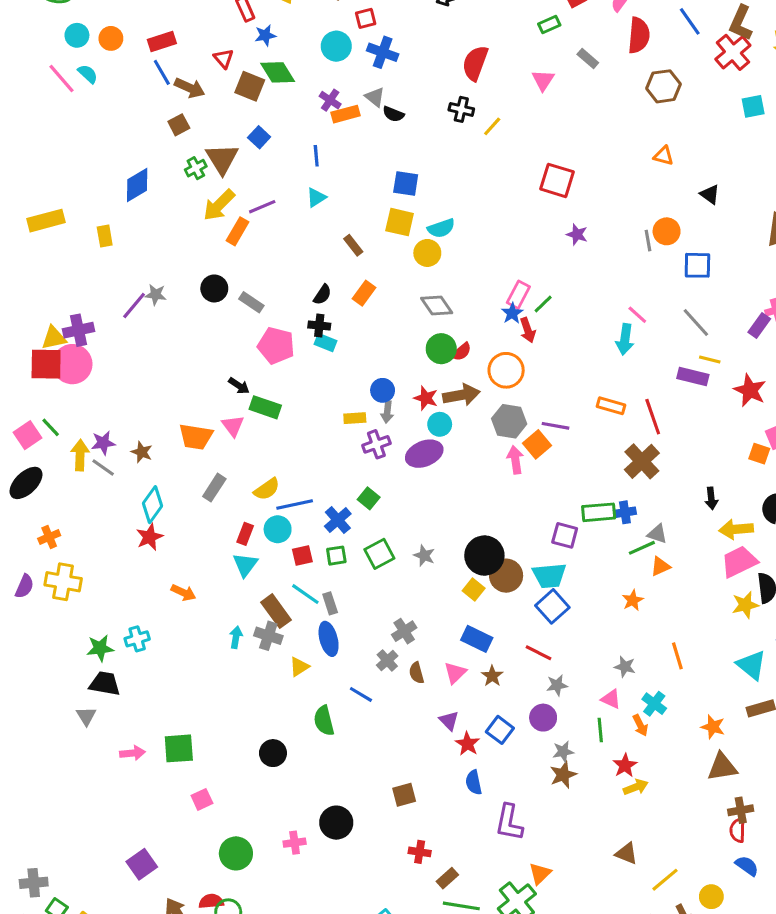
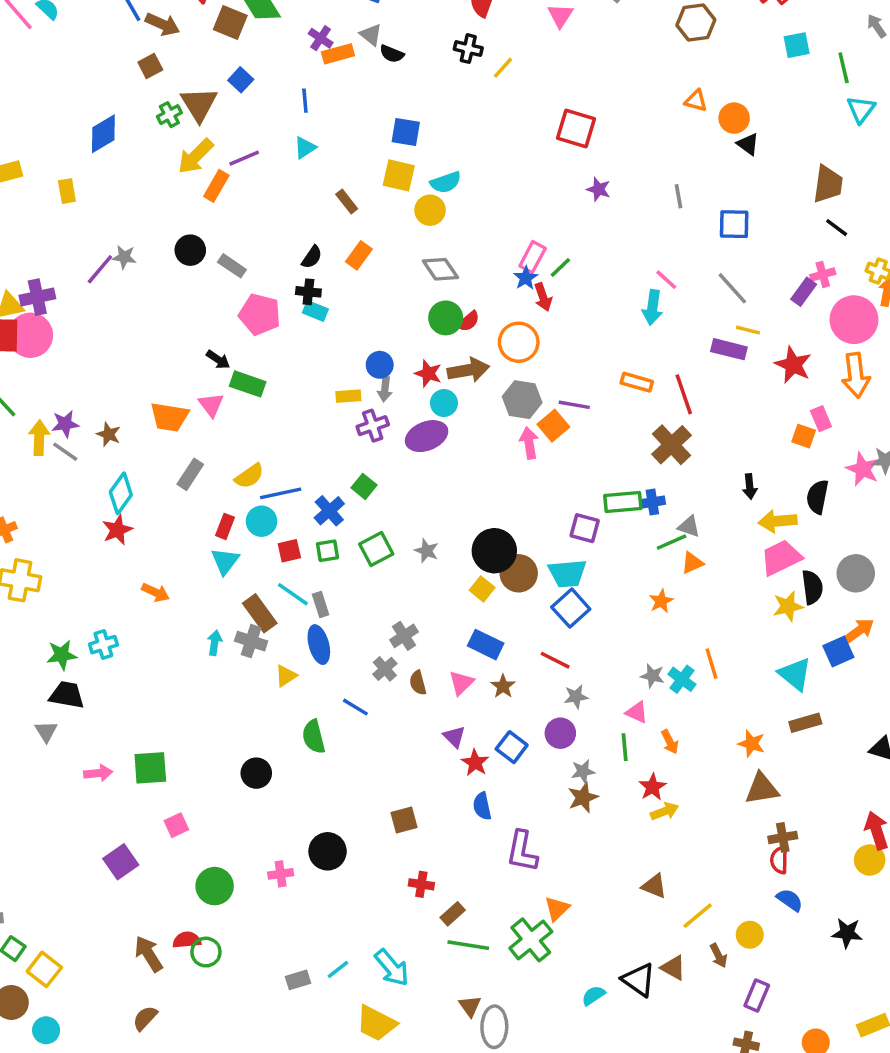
orange circle: (667, 231) -> (734, 118), moved
cyan cross: (654, 704) -> (682, 679), moved
purple square: (142, 864) -> (121, 862), moved

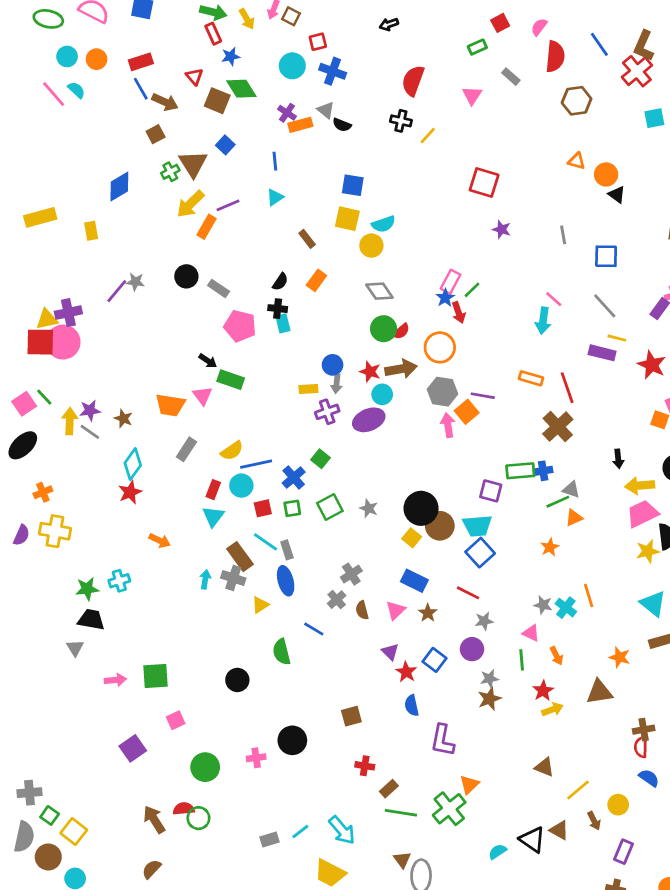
cyan rectangle: (315, 311) -> (283, 323), turned 54
brown triangle: (762, 789) -> (599, 692), moved

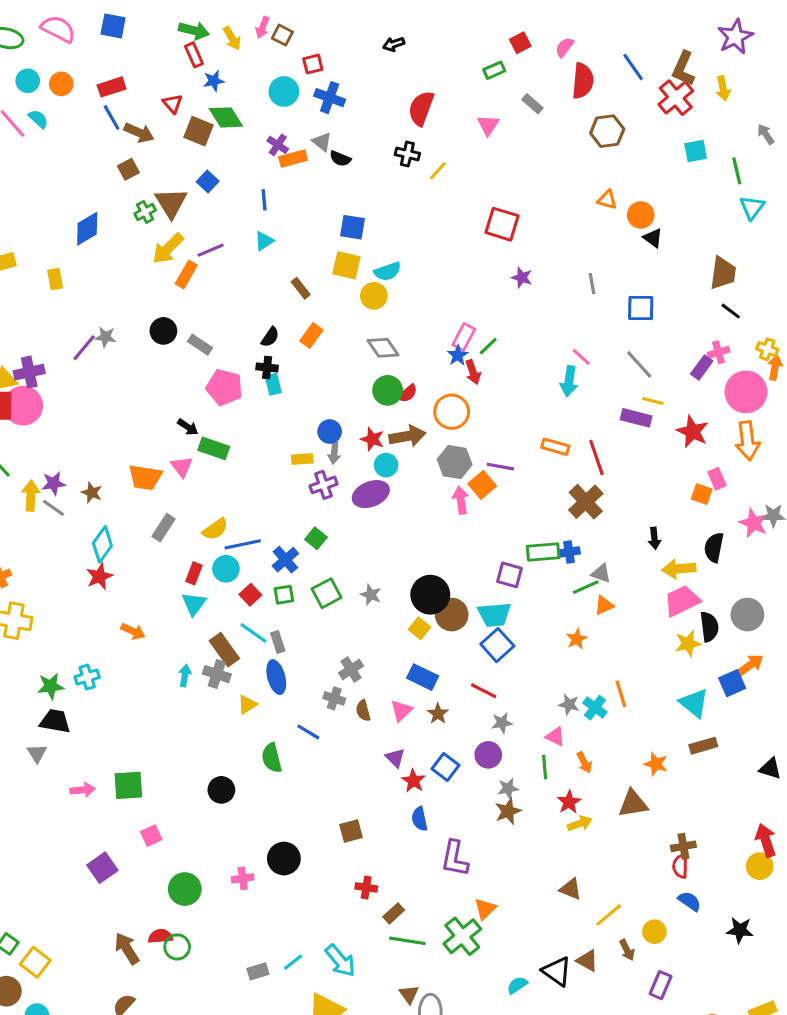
red square: (263, 508) -> (250, 595), turned -30
gray cross: (337, 600) -> (334, 698), turned -30

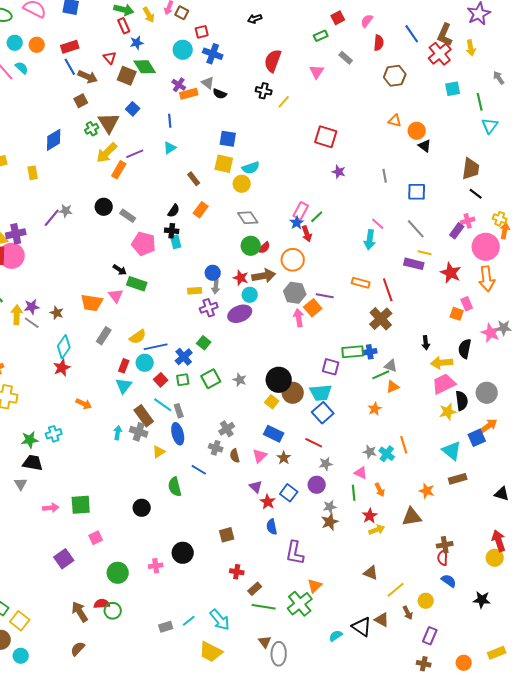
red semicircle: (583, 81) -> (379, 43), size x0.7

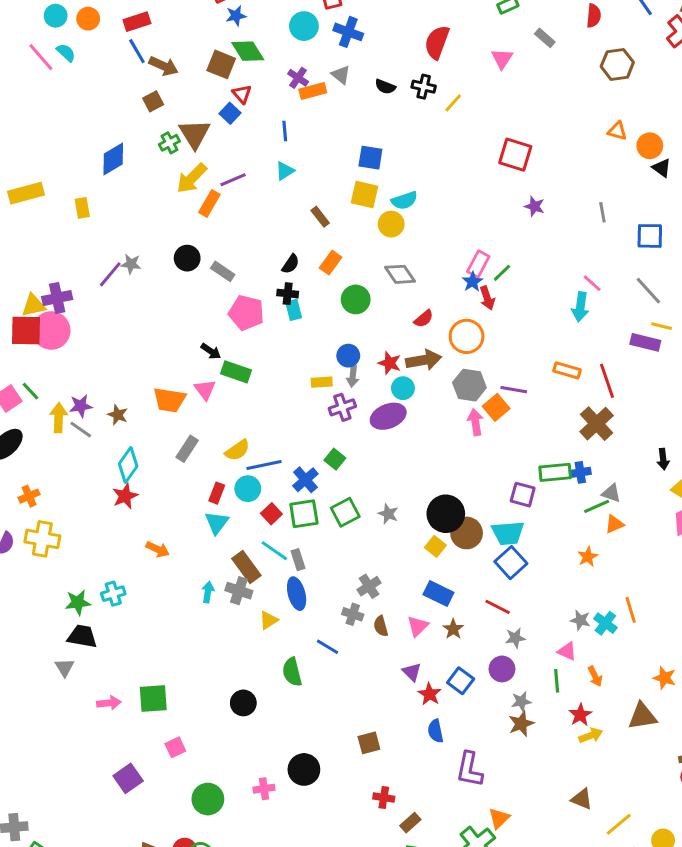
red triangle: (110, 58) -> (242, 94), moved
black semicircle: (220, 94) -> (385, 87), moved
green circle: (251, 246) -> (356, 299), moved
green square: (183, 380) -> (304, 514), size x1.5

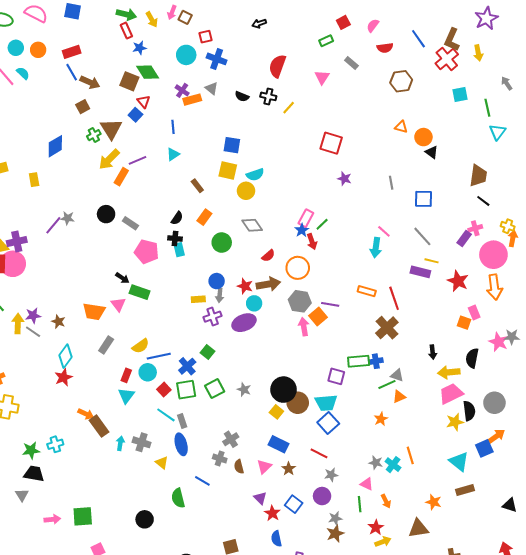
red semicircle: (594, 16) -> (385, 48), turned 77
brown rectangle: (246, 567) -> (99, 426), moved
yellow triangle: (268, 620) -> (162, 463), turned -48

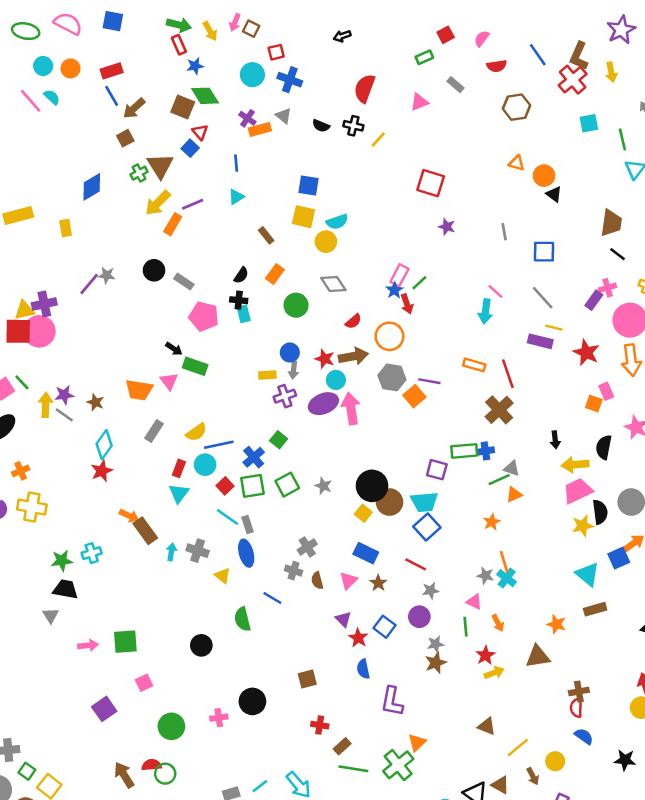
pink triangle: (322, 77) -> (419, 102), turned 35
brown arrow: (90, 82) -> (134, 108), turned 114
pink arrow: (304, 327) -> (351, 409), moved, size x1.4
orange line: (410, 455) -> (504, 562), moved

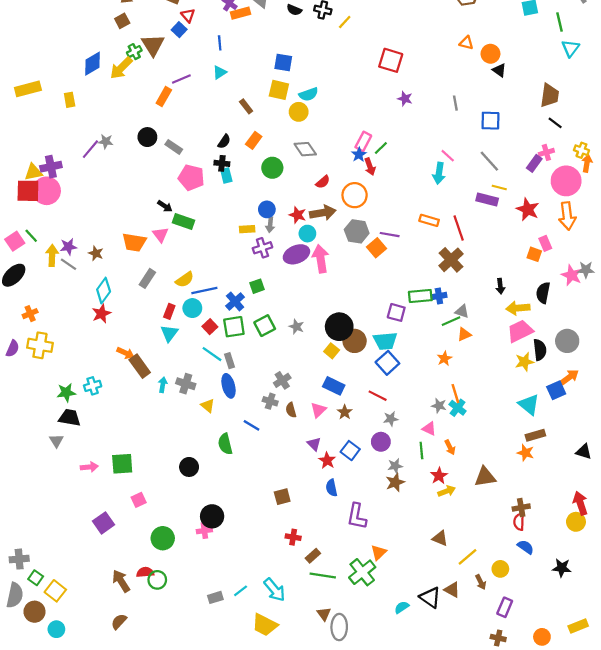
yellow arrow: (158, 203) -> (121, 68), moved
green square: (279, 440) -> (257, 286), turned 32
orange star: (556, 624) -> (526, 453), moved
black circle: (252, 701) -> (212, 516), moved

